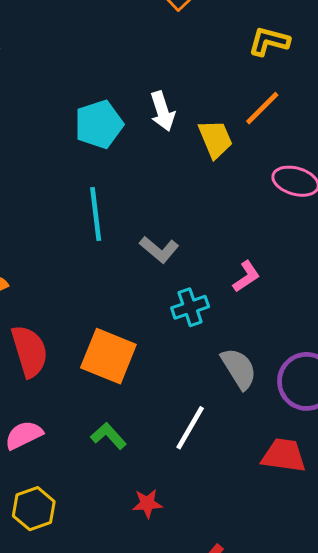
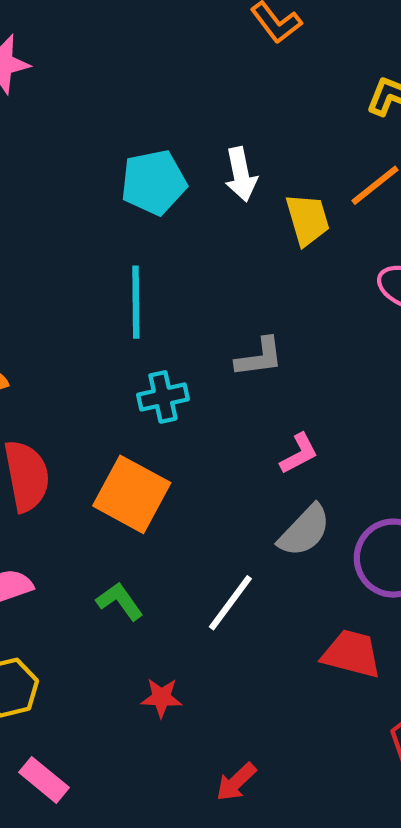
gray L-shape: (159, 250) -> (259, 357), moved, turned -54
pink L-shape: (246, 277) -> (299, 454), moved
cyan cross: (190, 307) -> (163, 397), moved
gray semicircle: (239, 369) -> (304, 531), turned 69

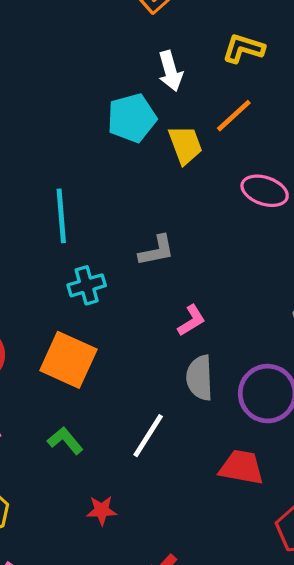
white arrow: (241, 174) -> (170, 71), moved
cyan pentagon: (154, 182) -> (132, 118), moved
gray semicircle: (304, 531) -> (200, 378), turned 138

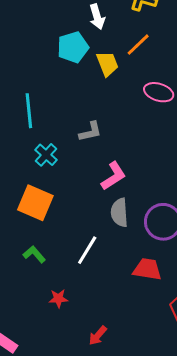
cyan cross: (87, 285) -> (46, 155), turned -30
pink L-shape: (191, 320) -> (113, 176), size x1.4

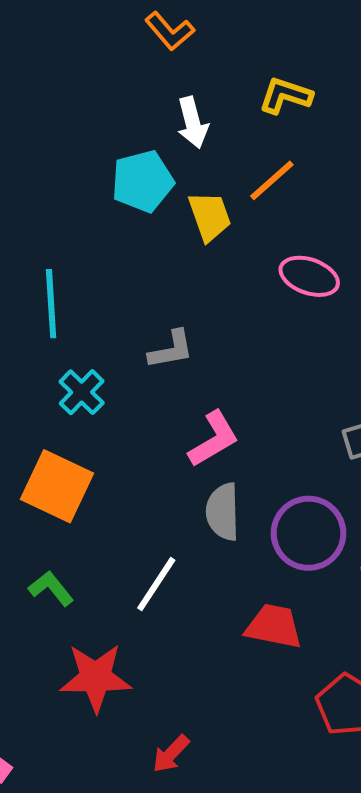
red star: (58, 298) -> (96, 678), size x1.8

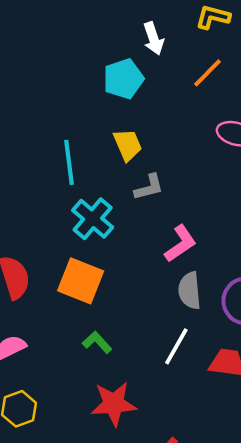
yellow trapezoid: (210, 216) -> (128, 145), moved
cyan cross: (82, 392) -> (93, 219), size x1.4
white line: (156, 584) -> (176, 346), moved
green L-shape: (51, 588) -> (97, 342), moved

